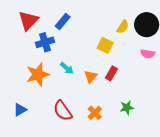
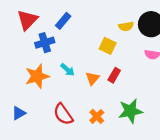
yellow semicircle: (123, 27) -> (126, 26), turned 48
green star: (127, 108) -> (130, 111), size x1.6

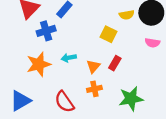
cyan arrow: (67, 70) -> (69, 58), turned 128
blue triangle: (19, 113) -> (20, 101), size x1.5
orange cross: (97, 116) -> (94, 89), moved, turned 32

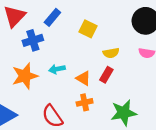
yellow semicircle: (127, 15) -> (111, 53), moved
yellow square: (108, 34) -> (88, 29), moved
orange triangle: (93, 66) -> (83, 78), turned -40

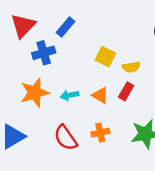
yellow square: (88, 29) -> (105, 57), moved
cyan arrow: (57, 69) -> (69, 95), moved
orange cross: (85, 102) -> (100, 133), moved

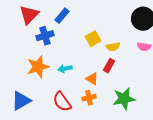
yellow square: (105, 57) -> (93, 39), turned 35
orange triangle: (100, 95) -> (92, 79), moved

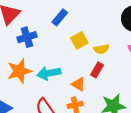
blue rectangle: (62, 16) -> (60, 17), moved
cyan arrow: (65, 69) -> (49, 73), size x1.5

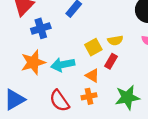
yellow square: (79, 40) -> (93, 47), moved

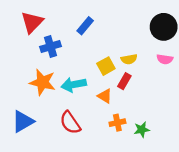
orange star: (33, 62) -> (42, 82), turned 30
orange cross: (89, 96) -> (117, 123), moved
green star: (127, 97) -> (142, 130), moved, size x0.6

